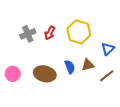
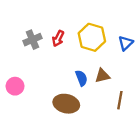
blue triangle: (108, 49) -> (126, 43), moved
brown ellipse: (45, 74) -> (66, 104), moved
brown line: (107, 76) -> (120, 100), moved, turned -42

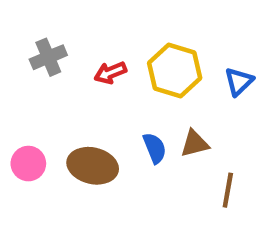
red arrow: (58, 38) -> (110, 73), turned 42
gray cross: (32, 40) -> (48, 57), moved
brown ellipse: (66, 104) -> (93, 166), moved

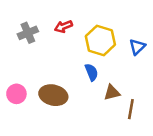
red arrow: (110, 73) -> (64, 26), moved
brown triangle: (195, 144) -> (112, 93), moved
blue semicircle: (155, 148) -> (91, 72), moved

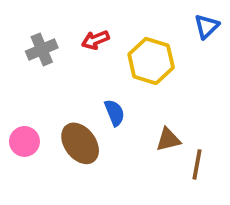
blue triangle: (137, 47) -> (207, 26), moved
blue semicircle: (91, 72) -> (115, 113), moved
brown ellipse: (53, 95) -> (80, 143), turned 40

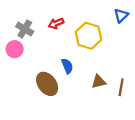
gray cross: (42, 49) -> (25, 29), turned -36
pink circle: (24, 141) -> (15, 49), moved
brown line: (197, 164) -> (121, 87), moved

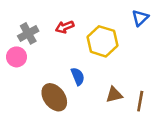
gray cross: (25, 29) -> (28, 33), turned 30

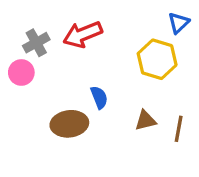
red arrow: (65, 27) -> (83, 34), size x1.6
yellow hexagon: (102, 41) -> (157, 59), moved
brown ellipse: (54, 97) -> (69, 124), turned -60

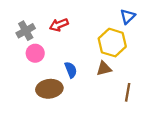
red arrow: (83, 34) -> (59, 25), size x0.7
pink circle: (21, 72) -> (35, 53), moved
brown triangle: (145, 121) -> (104, 69), moved

